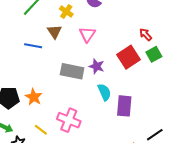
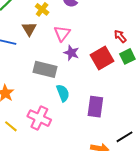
purple star: (97, 66) -> (71, 53), moved
cyan semicircle: (104, 92) -> (63, 93), moved

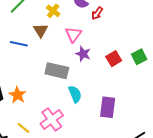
red arrow: (120, 36) -> (97, 13), moved, turned -104
red square: (102, 58) -> (114, 59), size x0.7
pink cross: (39, 118) -> (52, 119), turned 30

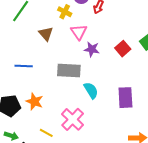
yellow cross: (53, 11) -> (65, 12), moved
blue line: (19, 44) -> (24, 66), moved

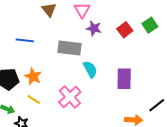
yellow line: (46, 133) -> (34, 99), moved

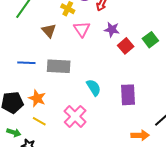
purple star: (94, 28) -> (112, 30), moved
gray rectangle: (70, 48) -> (59, 66), moved

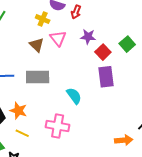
brown triangle: (49, 31) -> (37, 45), moved
purple rectangle: (128, 95) -> (106, 77), moved
pink cross: (75, 116) -> (58, 126), turned -30

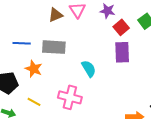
brown triangle: (37, 45) -> (56, 15), turned 49
orange star: (18, 111) -> (34, 69), moved

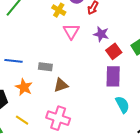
brown triangle: (56, 15) -> (61, 85), moved
gray rectangle: (54, 47) -> (45, 67), size x0.6
cyan semicircle: (89, 69) -> (122, 105), moved

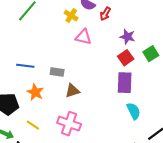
pink triangle: (71, 31) -> (83, 37), turned -48
purple star: (101, 34) -> (127, 37), moved

